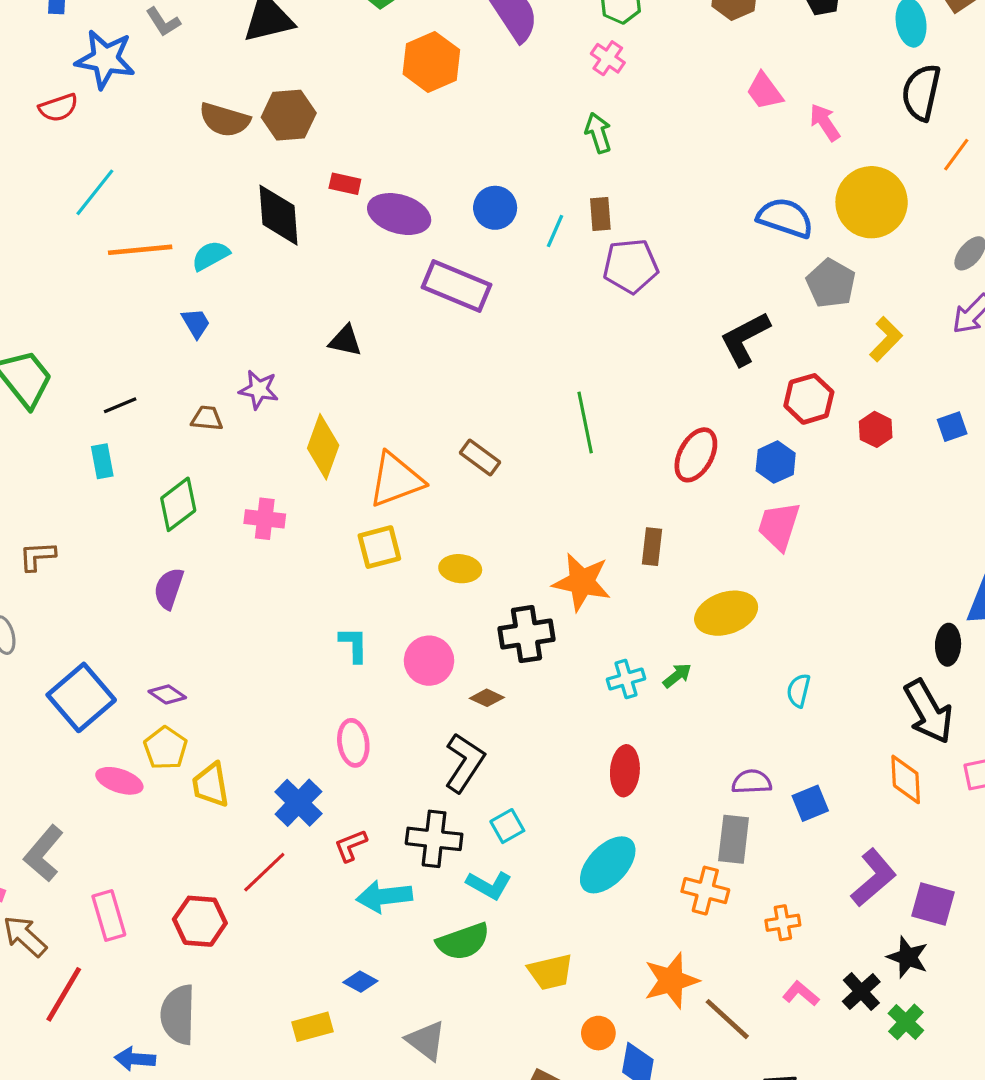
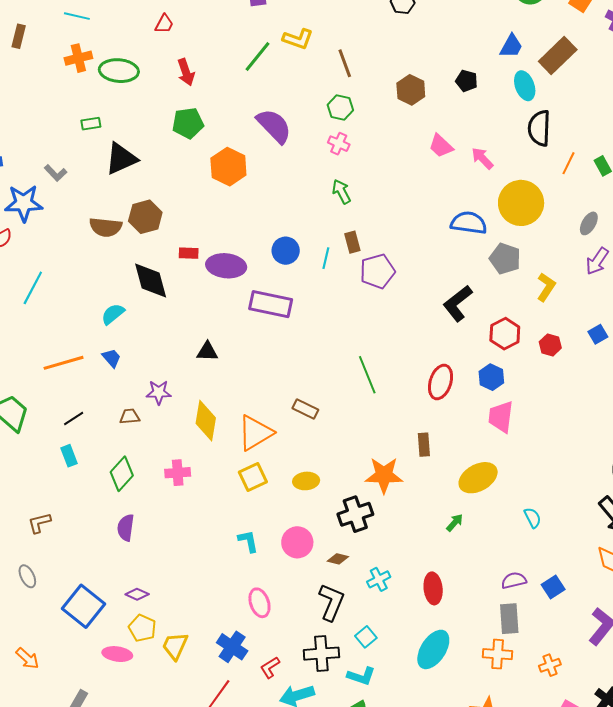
orange line: (140, 250) -> (64, 363), moved
cyan cross: (626, 679) -> (379, 579), moved
cyan semicircle: (799, 691) -> (533, 518), turned 150
yellow trapezoid: (211, 785) -> (175, 646), turned 44

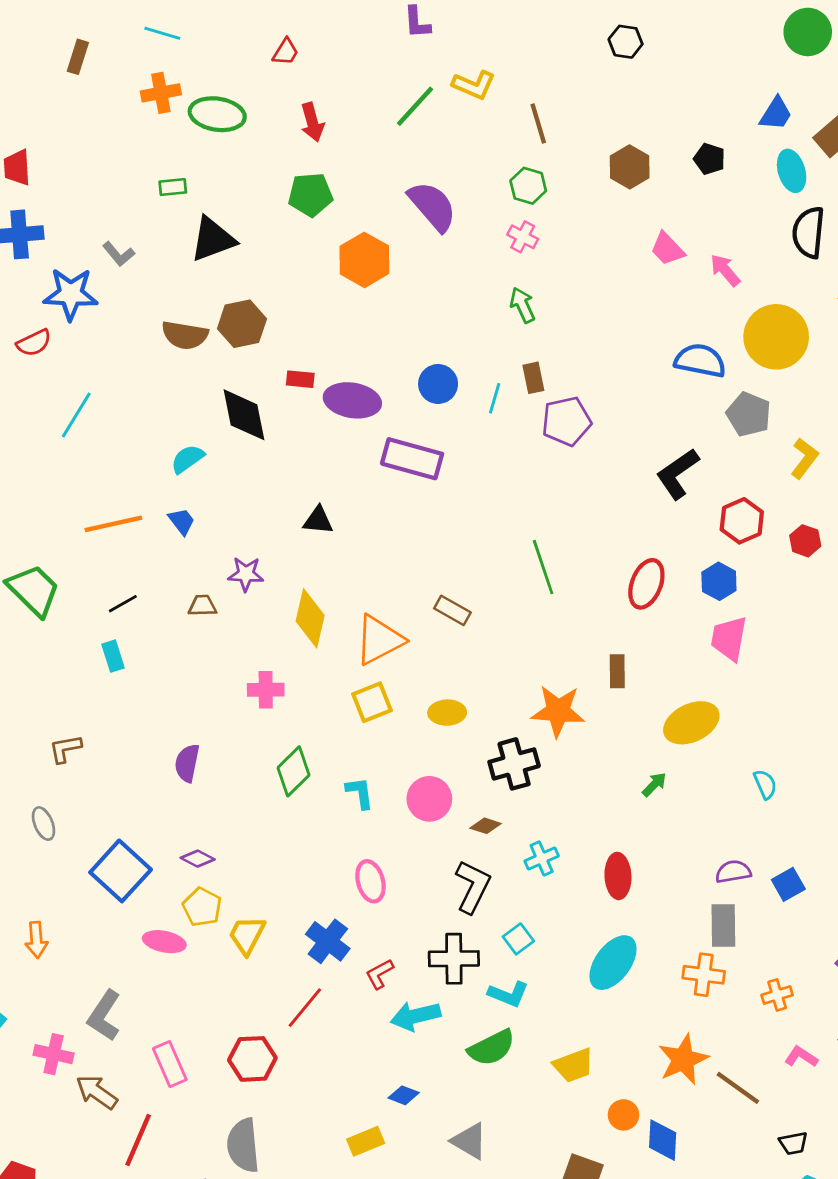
green diamond: (122, 474) -> (294, 771), moved
orange arrow: (27, 658) -> (36, 940), turned 40

